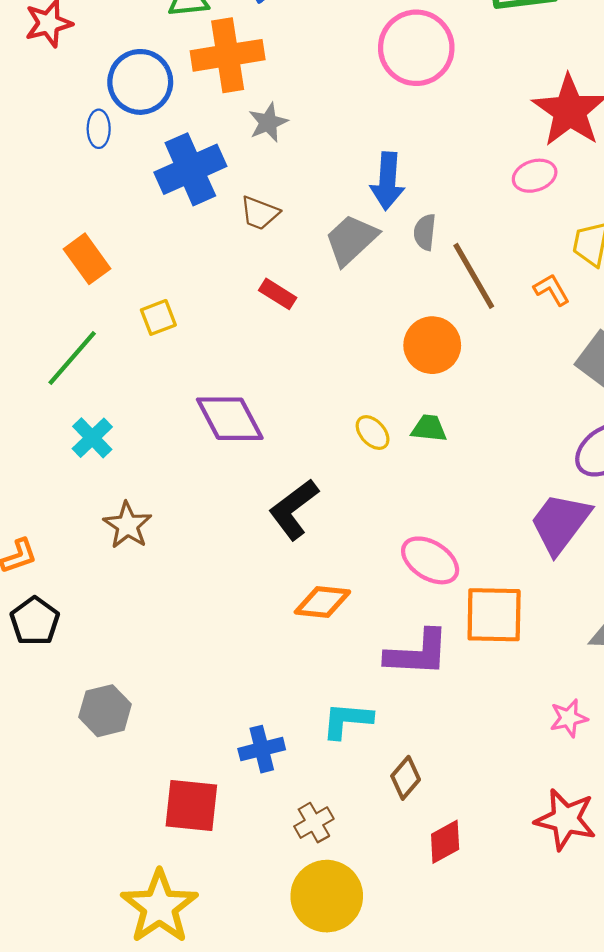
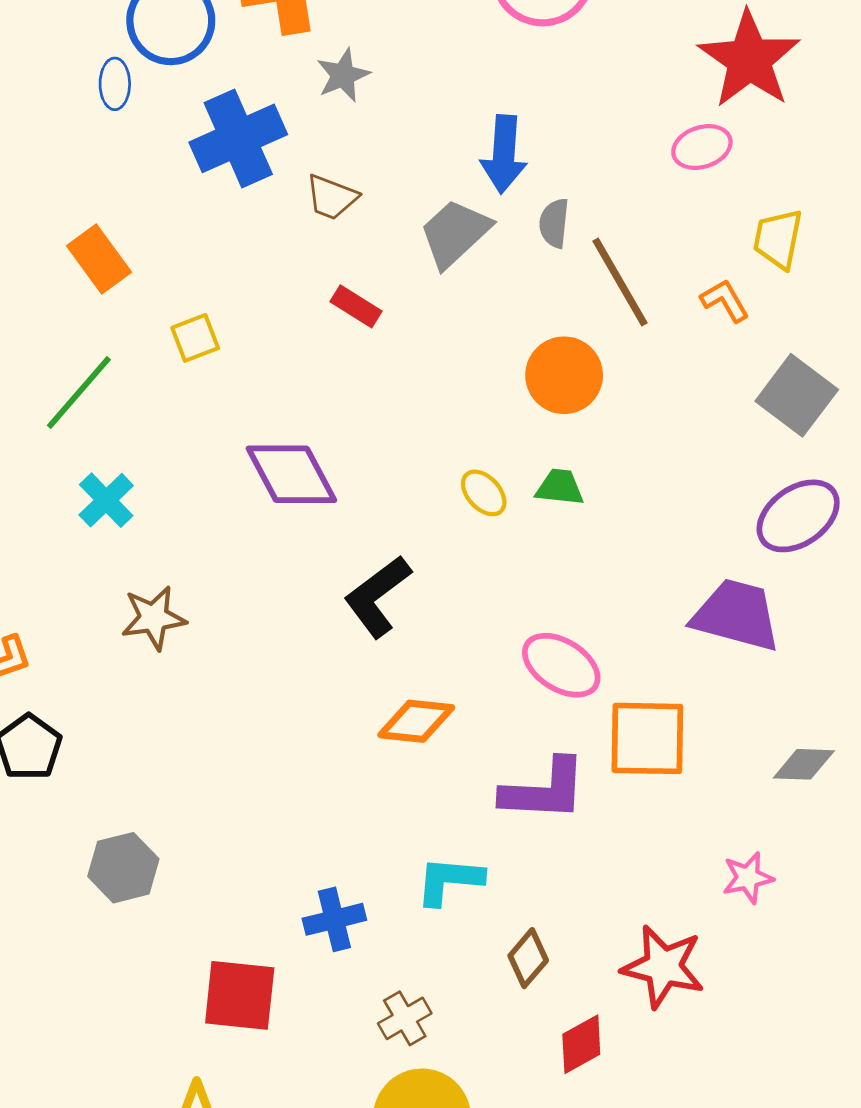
purple trapezoid: (560, 523) -> (736, 615), turned 68
brown star: (127, 525) -> (154, 618), turned 30
red star: (565, 819) -> (663, 967), moved

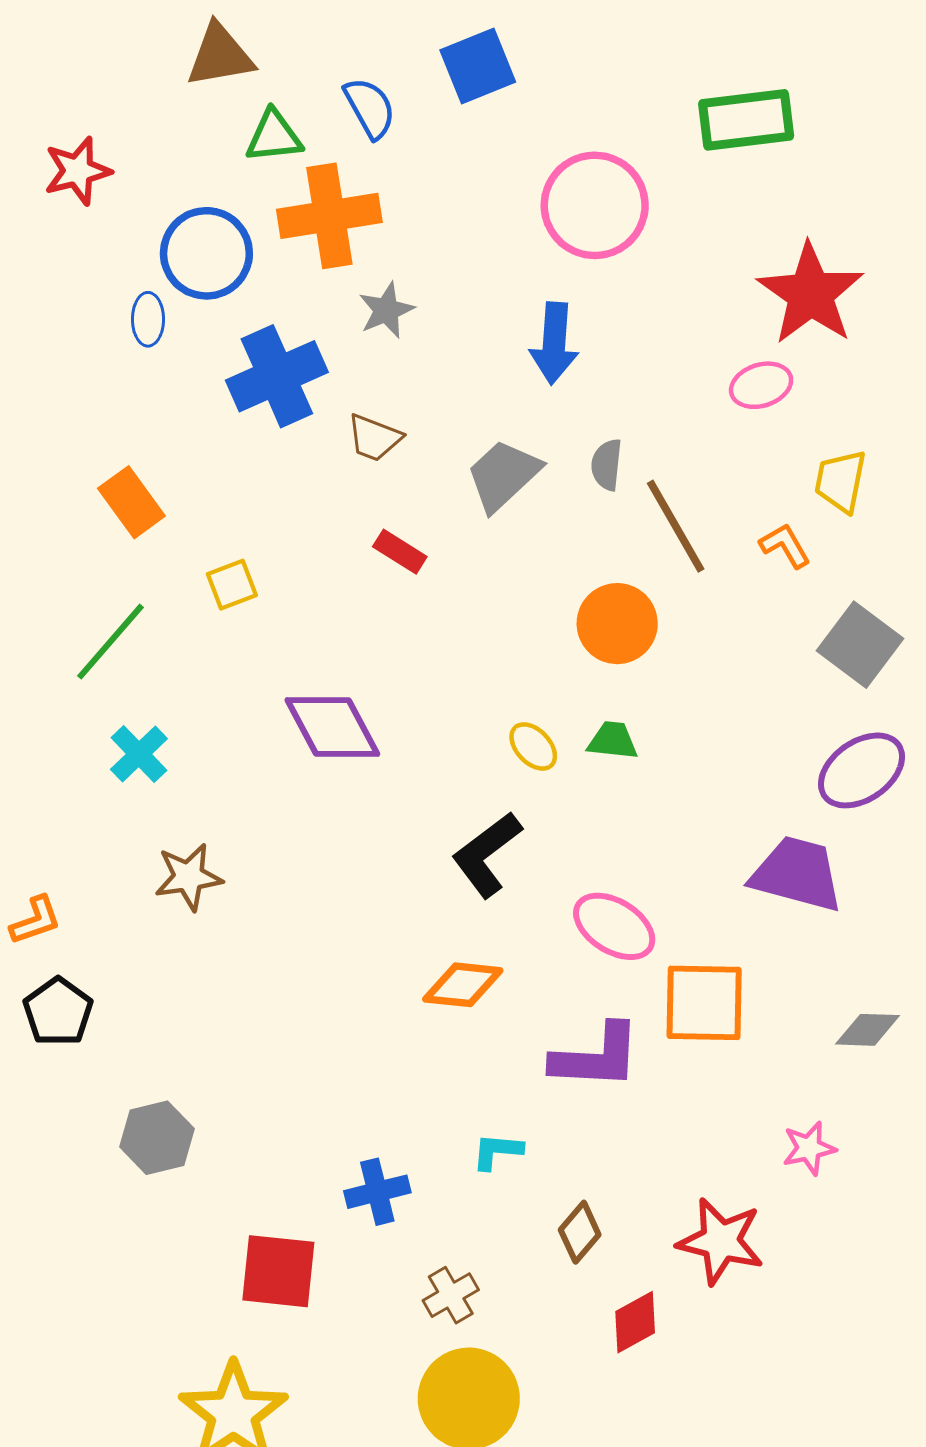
blue arrow: (504, 154) -> (554, 343), moved
black L-shape: (377, 596) -> (487, 854), moved
cyan L-shape: (449, 881) -> (497, 1151), size x0.7

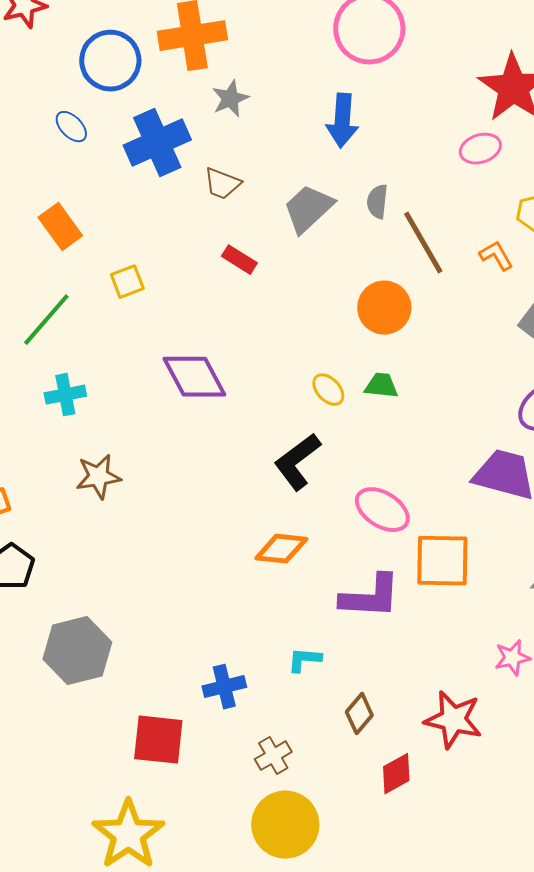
blue ellipse: (148, 319) -> (71, 127), moved, turned -44
cyan cross: (139, 754) -> (65, 395), turned 33
gray hexagon: (157, 1138) -> (77, 651), size x1.4

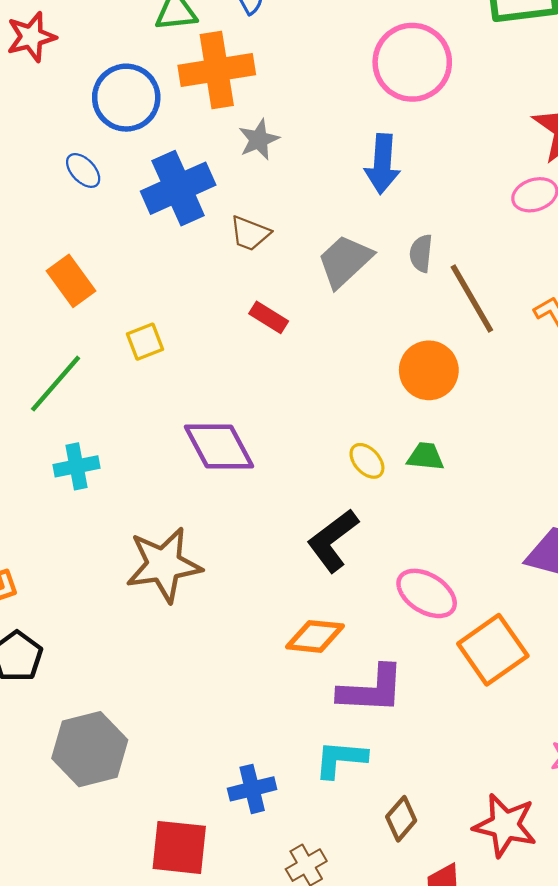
brown star: (98, 477) -> (164, 565), moved, size x1.5
orange square: (442, 561) -> (493, 650), turned -36
purple L-shape: (370, 597) -> (371, 689), moved
cyan L-shape: (304, 660) -> (340, 759), size x1.4

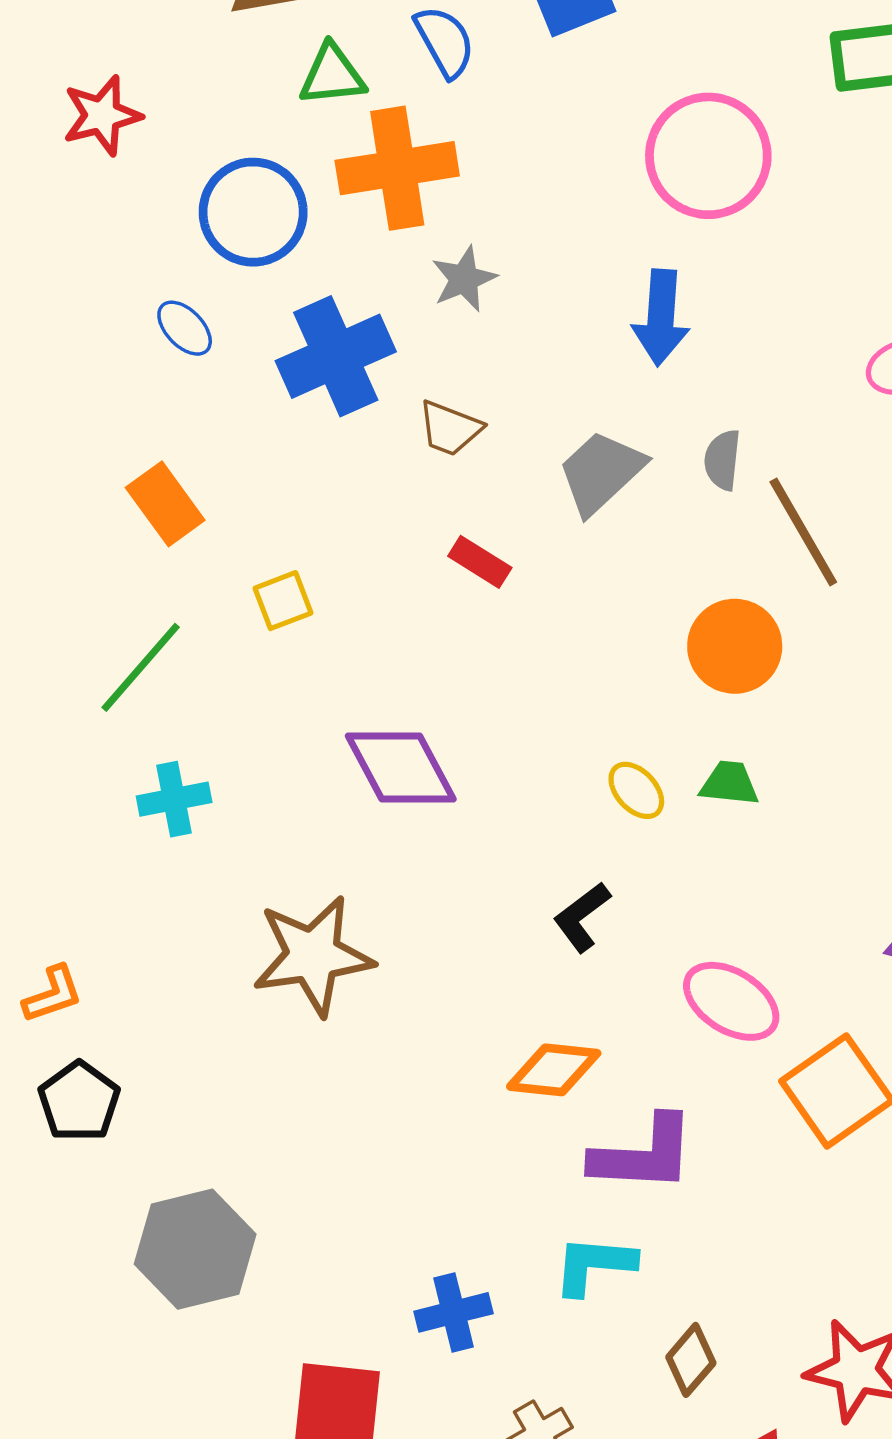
black L-shape: (333, 540) -> (582, 917), size x0.7

